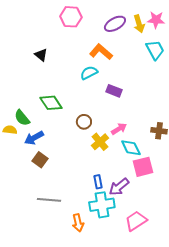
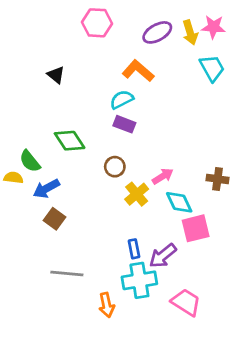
purple rectangle: (114, 91) -> (124, 124), moved
pink trapezoid: (136, 221) -> (186, 302), turned 65

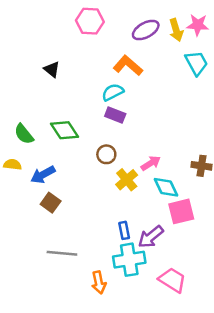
green semicircle: (30, 161) -> (24, 134), moved

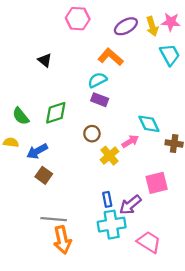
green diamond: (64, 130) -> (56, 113), turned -75
cyan diamond: (166, 187) -> (149, 124), moved
orange arrow: (99, 282) -> (62, 240), moved, size x1.4

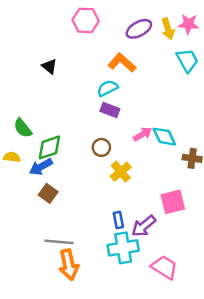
green diamond: (56, 113) -> (49, 147), moved
pink arrow: (130, 141) -> (143, 134), moved

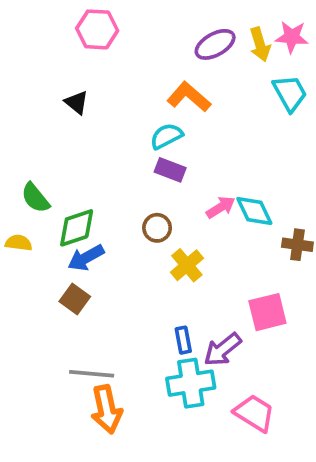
pink hexagon: (86, 20) -> (97, 29), moved
blue arrow: (41, 167) -> (86, 258), moved

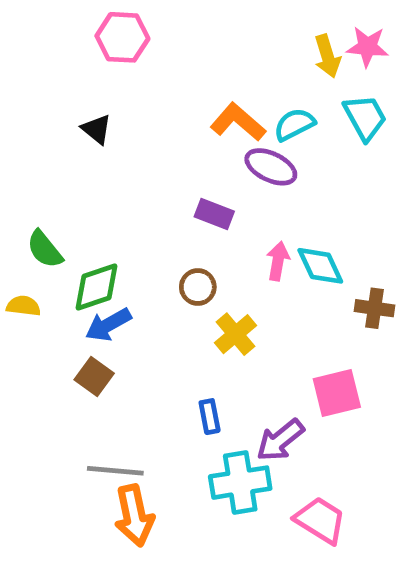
purple ellipse: (215, 44) -> (271, 167), moved, turned 54
cyan semicircle: (166, 136) -> (294, 124), moved
pink arrow: (221, 207) -> (278, 261), turned -48
blue rectangle: (183, 340) -> (210, 417), moved

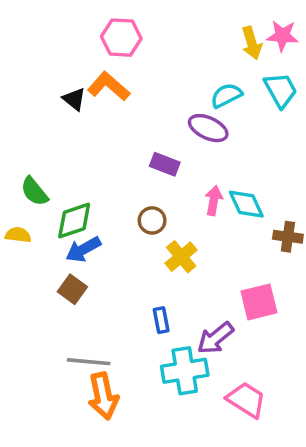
pink hexagon: (122, 37) -> (121, 38), moved
orange L-shape: (238, 122) -> (109, 86), moved

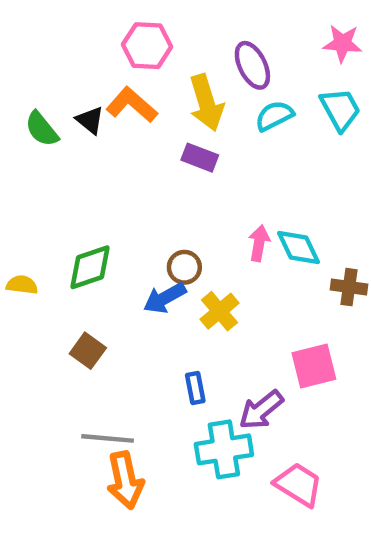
yellow arrow: (252, 43) -> (206, 103), moved, size x1.4
purple ellipse: (208, 128) -> (252, 65), moved, turned 39
purple rectangle: (165, 164) -> (200, 158), moved
green semicircle: (34, 191) -> (42, 129), moved
blue arrow: (83, 249) -> (165, 298), moved

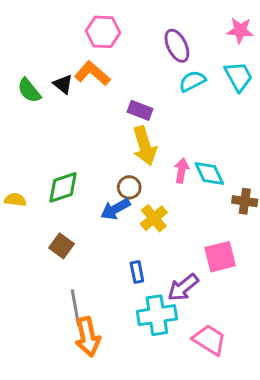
yellow arrow: (206, 103) -> (145, 146), moved
gray line: (108, 438) -> (75, 307), turned 75

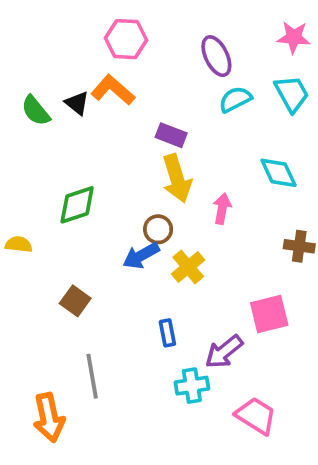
cyan diamond: (209, 174) -> (279, 173), moved
green diamond: (63, 187) -> (77, 205), moved
cyan cross: (157, 315) -> (192, 386), size x0.7
orange arrow: (88, 337) -> (49, 418), moved

